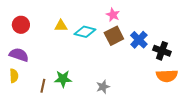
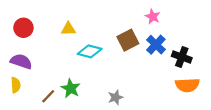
pink star: (113, 15) -> (153, 17), moved
cyan diamond: (85, 32) -> (90, 51), moved
green star: (63, 79) -> (71, 88), turned 30
brown line: (43, 86) -> (48, 96), turned 32

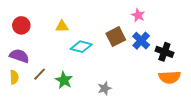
brown line: (48, 96) -> (40, 74), moved

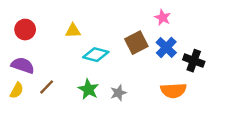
yellow semicircle: (14, 77) -> (17, 91), turned 32
orange semicircle: (170, 77) -> (173, 91), moved
green star: (64, 80) -> (88, 89), moved
gray star: (105, 88) -> (118, 93), moved

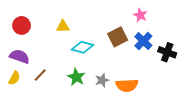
orange semicircle: (173, 91) -> (127, 85), moved

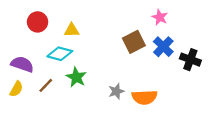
red circle: (22, 25) -> (38, 22), moved
cyan diamond: (82, 47) -> (60, 54), moved
green star: (76, 77) -> (76, 77), moved

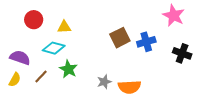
pink star: (160, 17) -> (174, 15), moved, size x1.5
blue cross: (163, 47) -> (146, 42), turned 30
black cross: (190, 60) -> (182, 53), moved

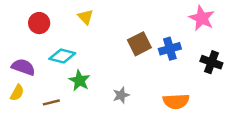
yellow triangle: (64, 27) -> (86, 17), moved, turned 48
brown line: (41, 77) -> (51, 102), moved, turned 32
orange semicircle: (129, 87) -> (176, 101), moved

